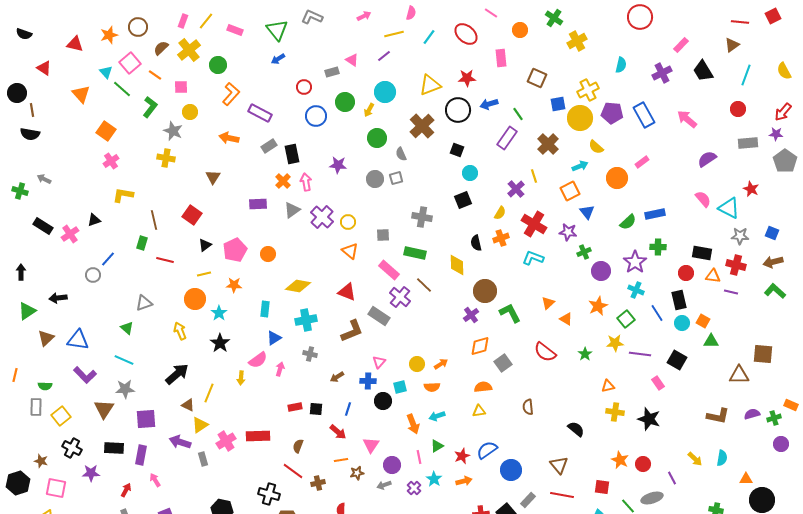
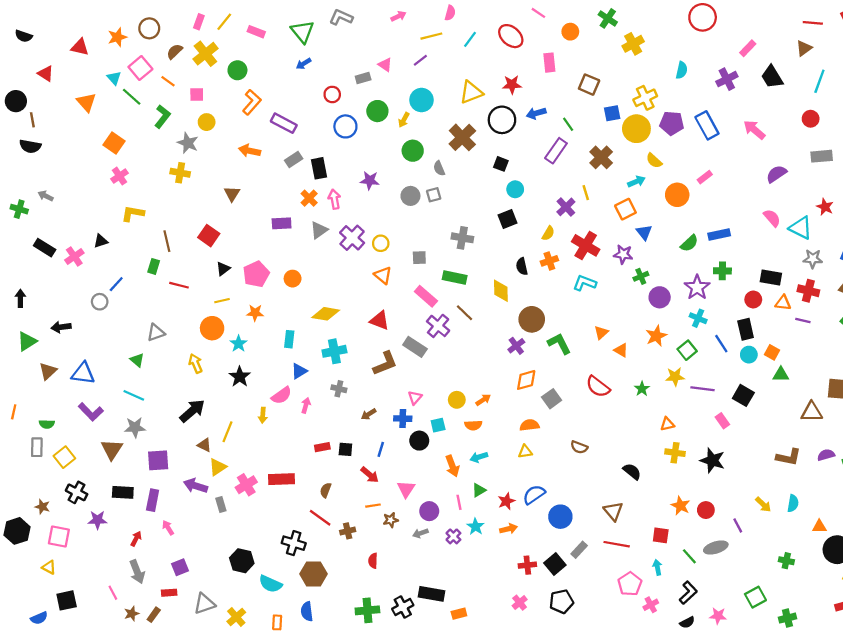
brown semicircle: (528, 407) -> (579, 447), turned -63

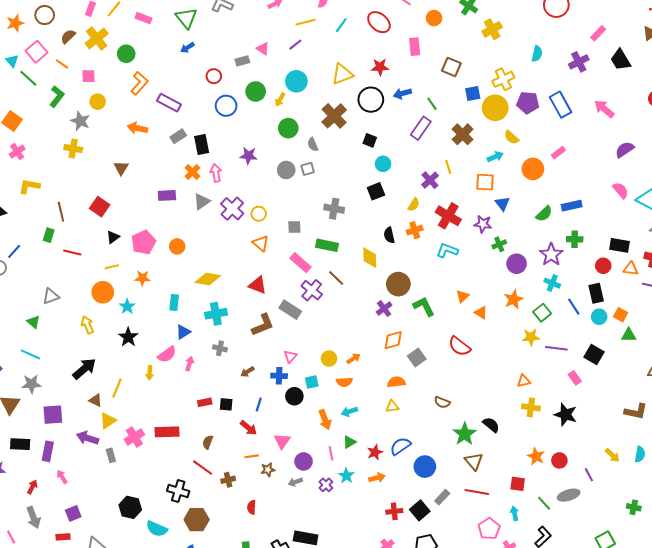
orange square: (625, 209) -> (485, 182), turned 30
green star: (642, 389) -> (465, 434), moved, size x1.6

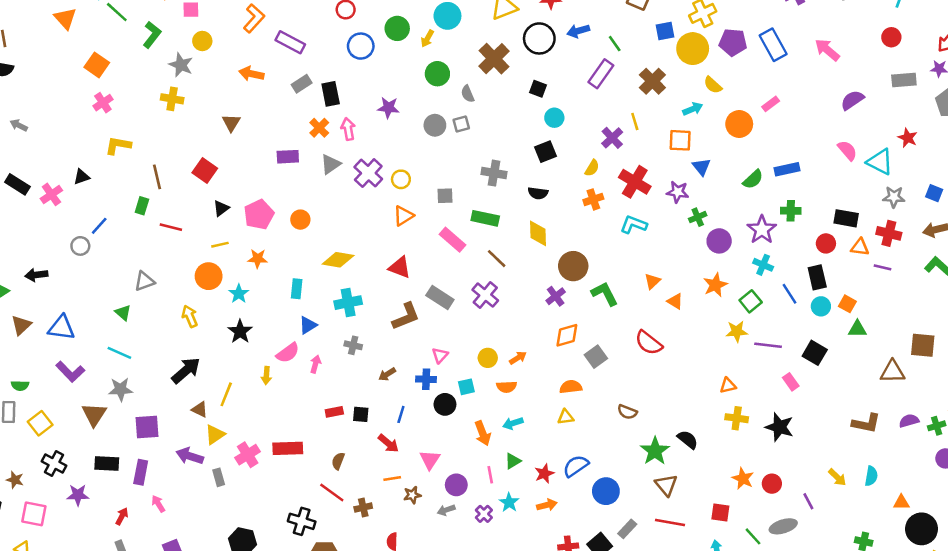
black semicircle: (389, 235) -> (538, 193), moved, turned -70
orange triangle: (261, 243) -> (403, 216), turned 48
purple cross: (312, 290) -> (485, 295), moved

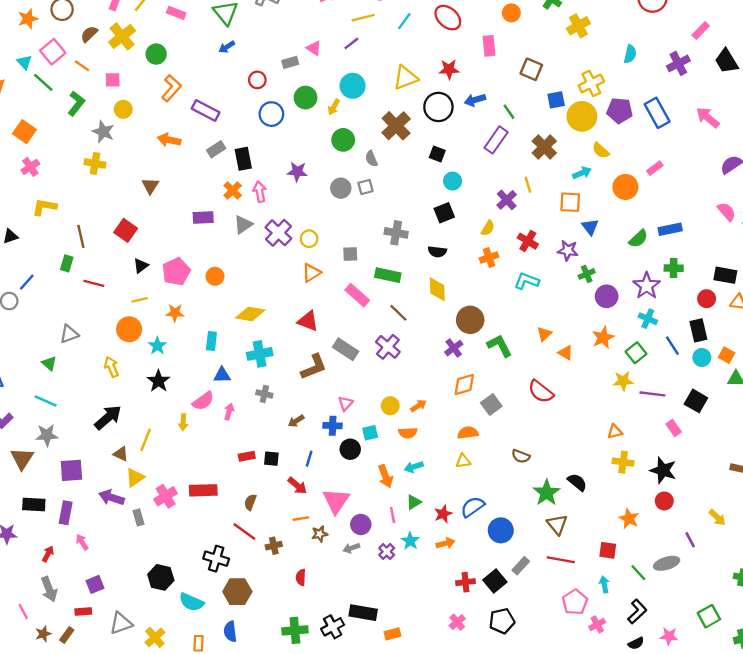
red cross: (635, 182) -> (528, 241), size x0.7
blue triangle: (308, 325) -> (222, 375), turned 30
pink triangle: (430, 460) -> (336, 501), size x1.4
red circle: (772, 484) -> (664, 501), moved

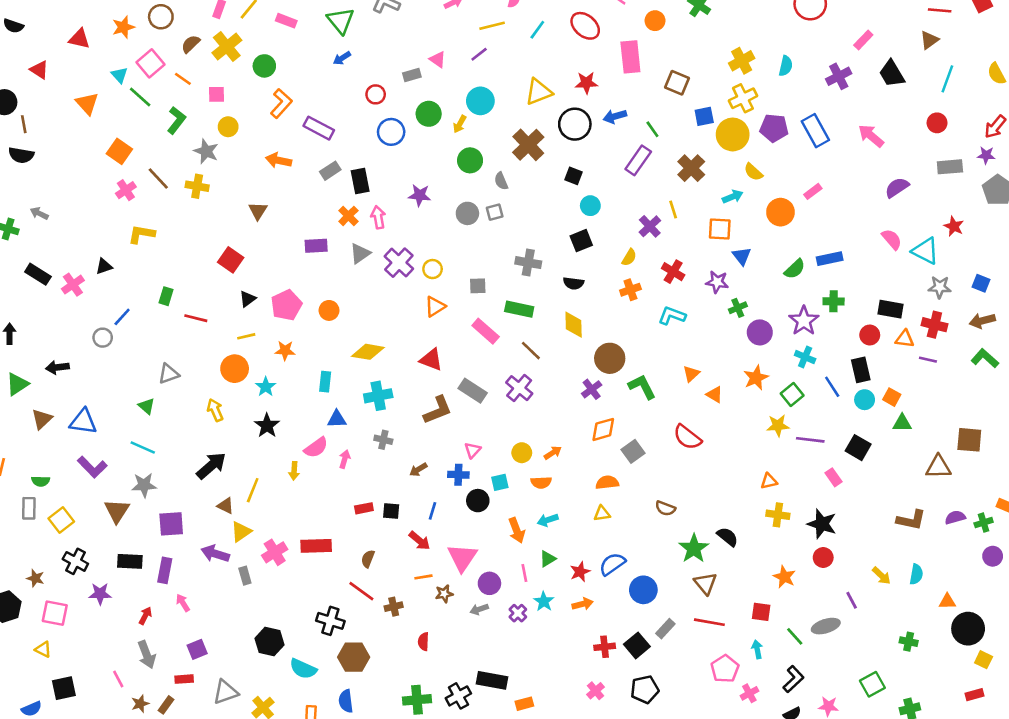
yellow cross: (578, 26) -> (742, 61), moved
pink rectangle: (489, 46) -> (630, 57), size x1.4
brown line: (81, 236) -> (158, 178), moved, turned -30

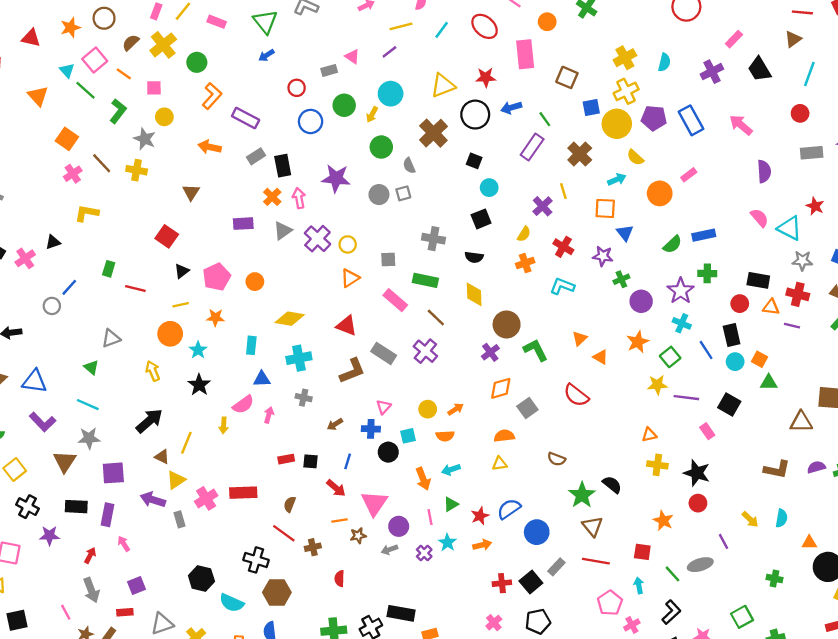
purple semicircle: (897, 188) -> (764, 171), turned 120
purple star: (420, 195) -> (336, 178), size x1.4

